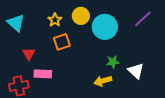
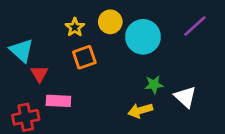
cyan triangle: (16, 23) -> (22, 50), moved

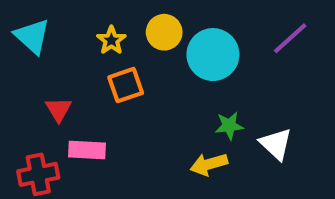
cyan triangle: (22, 50) -> (32, 36), moved

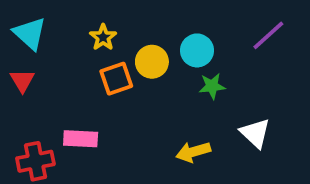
yellow circle: (164, 32) -> (152, 62), moved
cyan circle: (213, 55) -> (197, 50), size x0.7
red triangle: (59, 109) -> (22, 80), moved
green star: (229, 126) -> (212, 86), moved

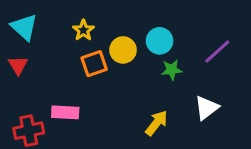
purple line: (268, 35) -> (217, 51), moved
white triangle: (255, 133) -> (207, 108), turned 40
yellow arrow: (193, 152) -> (156, 123), turned 144

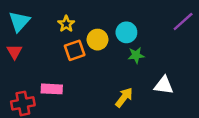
cyan triangle: (24, 27) -> (19, 22), turned 30
purple line: (217, 51) -> (183, 22), moved
white triangle: (207, 108) -> (164, 85), turned 45

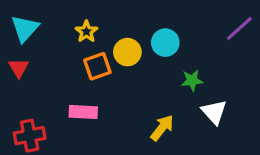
green star: (136, 55) -> (192, 80), moved
white triangle: (164, 85) -> (214, 112), turned 40
pink rectangle: (52, 89) -> (83, 112), moved

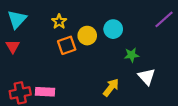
pink rectangle: (83, 112) -> (45, 92), moved

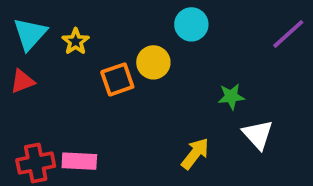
yellow star: (59, 22) -> (76, 41), moved
cyan circle: (113, 29) -> (191, 24), moved
red triangle: (13, 46) -> (22, 81), turned 40

